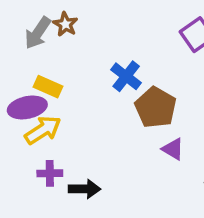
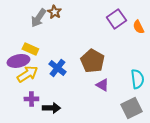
brown star: (65, 24) -> (54, 12), moved
gray arrow: (38, 33) -> (38, 18), moved
blue cross: (126, 76) -> (57, 68), moved

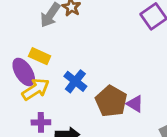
purple ellipse: (18, 61) -> (24, 72), turned 70
brown pentagon: (92, 61) -> (111, 101), moved

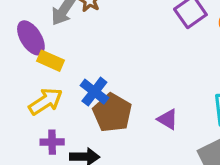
purple ellipse: (24, 72) -> (31, 38), moved
brown pentagon: (111, 101) -> (112, 113), moved

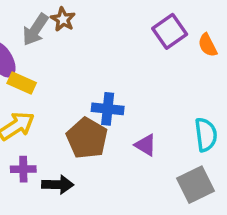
blue cross: (94, 92) -> (108, 109), moved, turned -32

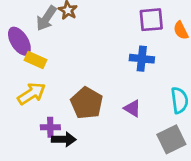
purple square: (170, 31) -> (151, 20), turned 30
blue cross: (108, 109) -> (142, 59), moved
purple cross: (23, 169) -> (50, 127), moved

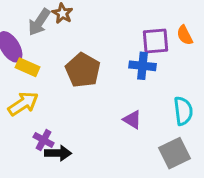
purple square: (151, 20) -> (156, 41), moved
brown pentagon: (87, 103) -> (83, 70), moved
purple cross: (50, 127) -> (44, 140), turned 30

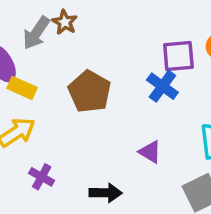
blue cross: (142, 66) -> (162, 86), turned 30
black arrow: (58, 153) -> (106, 193), moved

